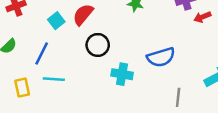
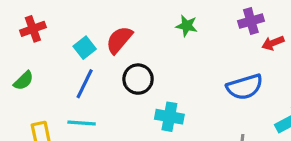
blue line: (42, 53) -> (85, 84), moved
blue semicircle: (161, 57) -> (245, 87), moved

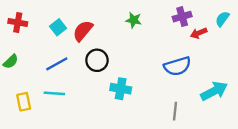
red cross: (33, 29) -> (18, 22), turned 30
cyan square: (85, 48) -> (58, 27), moved
blue line: (85, 84) -> (57, 64), turned 35

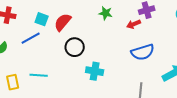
cyan square: (58, 27) -> (42, 19), turned -32
red arrow: (199, 33) -> (134, 24), moved
blue line: (57, 64) -> (31, 38), moved

